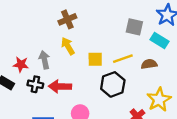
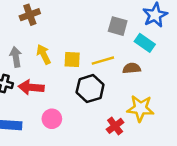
brown cross: (67, 19) -> (30, 15), moved
yellow arrow: (68, 46) -> (44, 54), moved
yellow star: (159, 100) -> (140, 108), turned 30

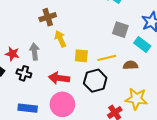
yellow arrow: (44, 54) -> (60, 39), moved
red arrow: (31, 87) -> (59, 78), moved
pink circle: (52, 119) -> (62, 104), size x1.5

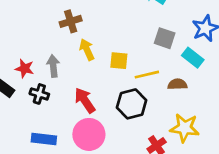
yellow square: (81, 56) -> (119, 61), moved
red arrow: (59, 78) -> (85, 100), turned 48

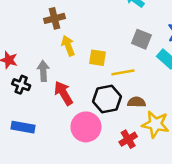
gray arrow: (53, 66) -> (43, 71), moved
brown semicircle: (177, 84) -> (137, 102), moved
pink circle: (89, 134) -> (86, 127), moved

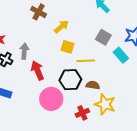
brown cross: (54, 18) -> (39, 12), turned 35
yellow arrow: (68, 46) -> (62, 27), moved, turned 63

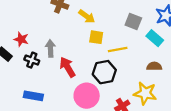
yellow arrow: (62, 27) -> (87, 16), turned 84
brown semicircle: (93, 85) -> (154, 66), moved

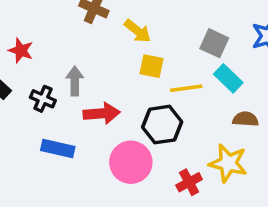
cyan rectangle: (155, 38) -> (228, 78), moved
red star: (21, 39) -> (21, 50), moved
red arrow: (67, 67) -> (102, 113), turned 114
blue rectangle: (33, 96) -> (58, 148), moved

